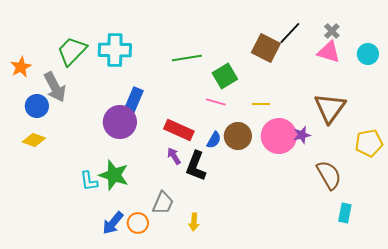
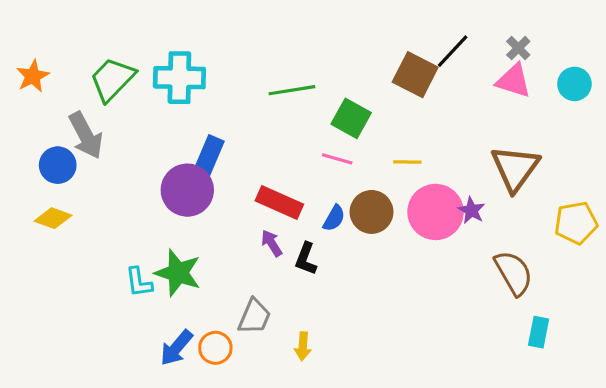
orange star: (21, 67) -> (33, 76), moved
green square: (225, 76) -> (351, 118), turned -30
purple star: (302, 135) -> (471, 210), turned -30
black L-shape: (196, 166) -> (306, 259), size x0.7

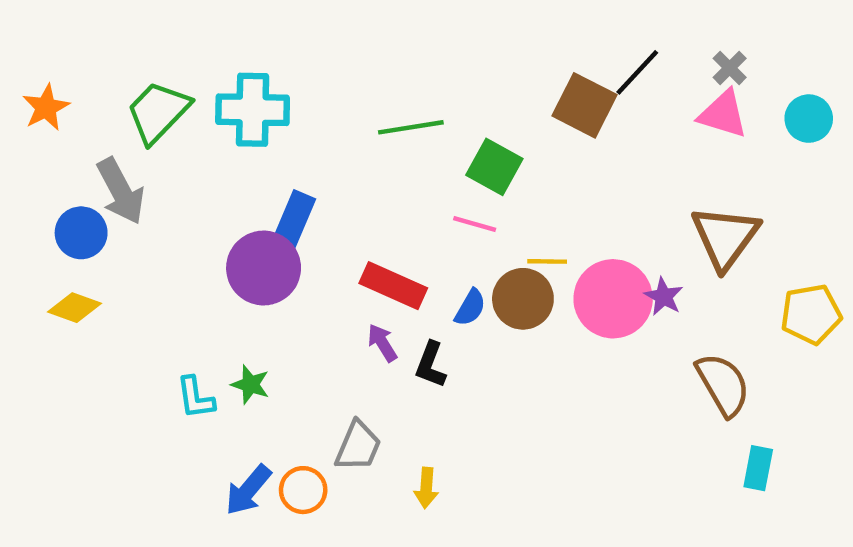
yellow line: (407, 162) -> (547, 261), moved
green star: (178, 273) -> (250, 385), size x0.6

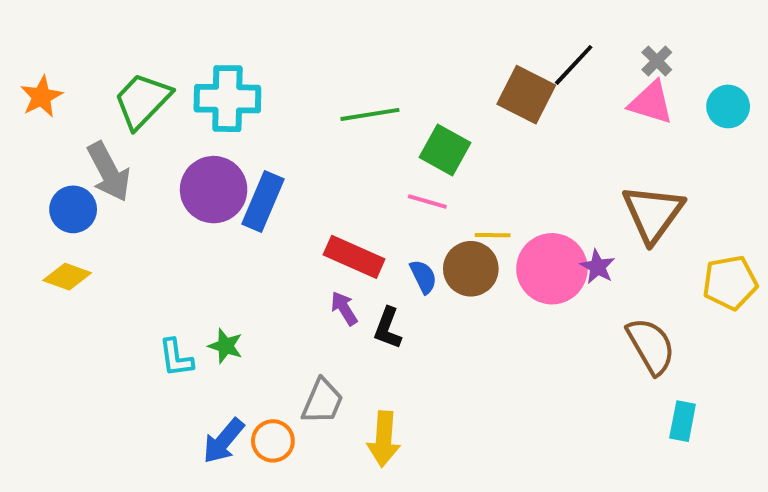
purple circle: (264, 268) -> (214, 190), moved
blue semicircle: (470, 308) -> (423, 277), turned -56
yellow arrow: (426, 488) -> (384, 439), size x1.5

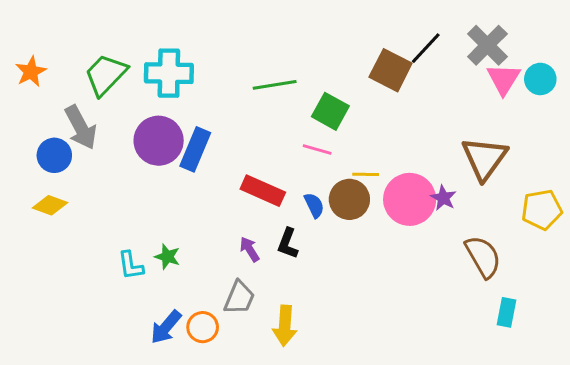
gray cross: (657, 61) -> (487, 45), size x1.8
pink triangle: (651, 103) -> (504, 79), moved, turned 45
purple arrow: (344, 308) -> (250, 249), moved

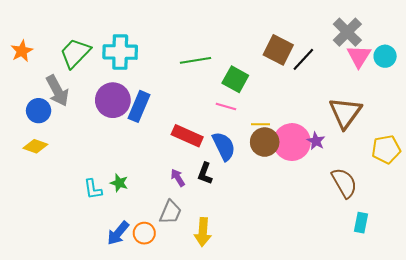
black line: (426, 48) -> (303, 59), moved
brown circle: (349, 199) -> (265, 142), moved
blue semicircle: (314, 205) -> (224, 146), size x1.6

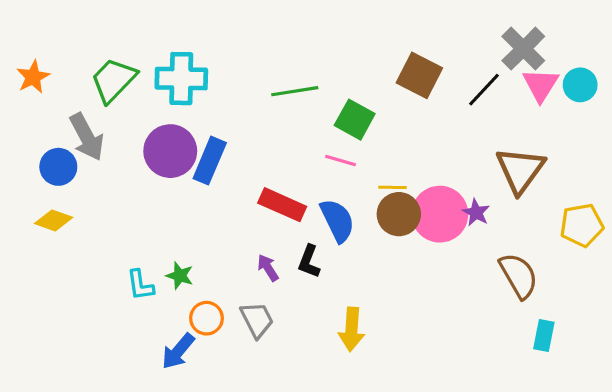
black line: (303, 59) -> (484, 90), moved
gray trapezoid: (170, 212) -> (257, 320), turned -50
yellow arrow: (203, 232) -> (352, 329), moved
orange circle: (144, 233) -> (206, 318), moved

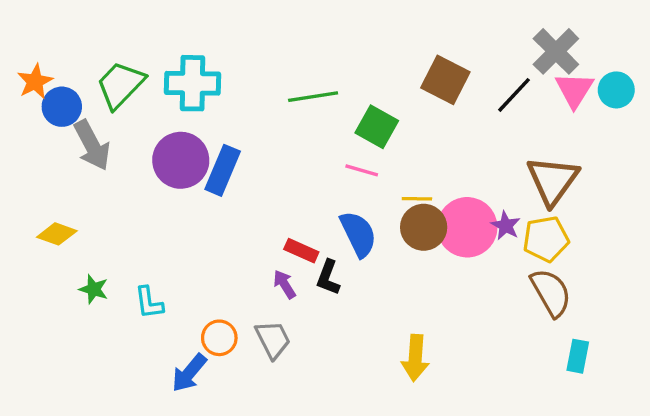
blue circle: (58, 167) -> (62, 107), moved
red rectangle: (282, 205) -> (301, 251), moved, size x0.7
yellow pentagon: (582, 225) -> (546, 239), moved
green star: (180, 276) -> (94, 289), moved
yellow arrow: (352, 329) -> (415, 358), moved

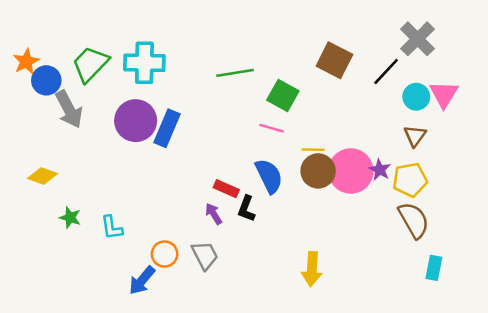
pink triangle: (574, 90) -> (444, 94), moved
cyan circle: (616, 90) -> (416, 97), moved
brown triangle: (553, 180) -> (415, 136), size x0.6

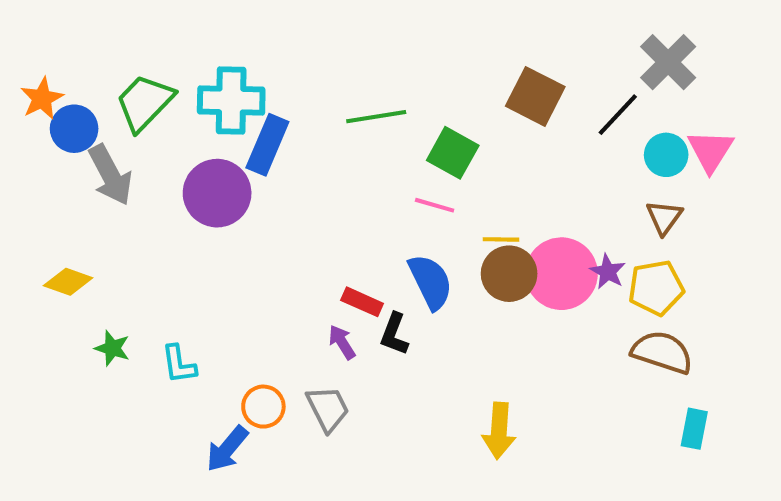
blue rectangle: (167, 128) -> (267, 145), moved
brown semicircle: (414, 220) -> (662, 352), turned -42

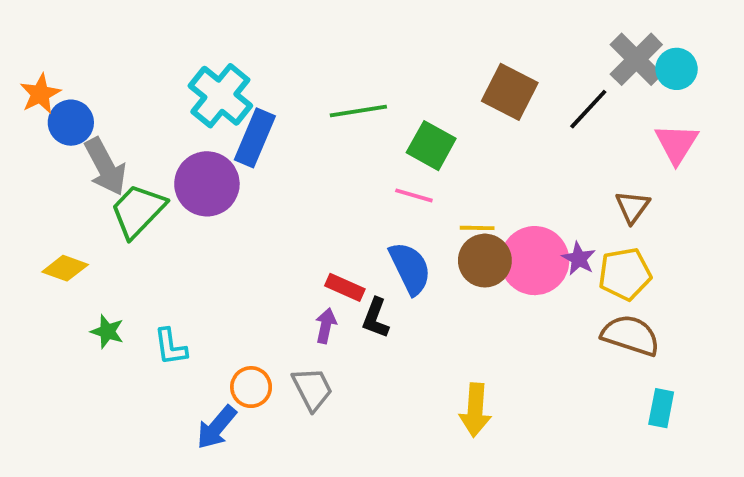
cyan cross: (231, 100) -> (220, 96), turned 38
green trapezoid: (145, 102) -> (138, 211), moved
cyan circle: (666, 155) -> (677, 69), moved
purple arrow: (342, 342) -> (326, 326), turned 44

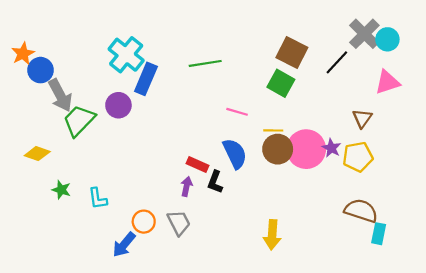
pink triangle: (677, 144) -> (387, 82), turned 40
green square: (431, 146) -> (281, 83), moved
purple circle: (207, 184) -> (118, 105), size x0.7
brown semicircle: (631, 335) -> (361, 211), moved

